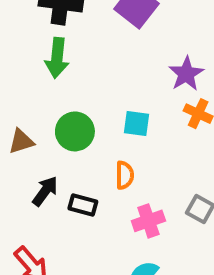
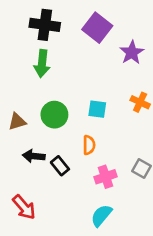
purple star: (186, 74) -> (132, 52), moved
black arrow: (45, 191) -> (34, 156), turned -120
black rectangle: (83, 205) -> (60, 166), turned 36

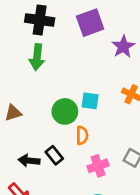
purple square: (97, 28) -> (90, 23), turned 32
green circle: (54, 115) -> (65, 111), moved
black arrow: (34, 156) -> (29, 161), moved

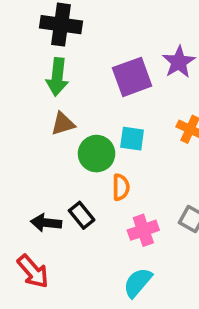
purple square: (90, 23) -> (132, 77), moved
brown triangle: (13, 113) -> (63, 124), moved

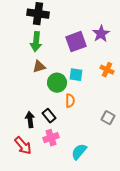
black arrow: (46, 223) -> (30, 120), turned 77
pink cross: (143, 230) -> (51, 138), moved

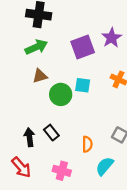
green arrow: (36, 42) -> (36, 47), turned -120
orange semicircle: (70, 101) -> (87, 144), moved
pink cross: (51, 138) -> (62, 171), moved, turned 35
cyan semicircle: (79, 152) -> (105, 166), moved

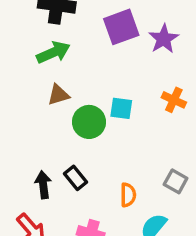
purple square: (83, 47) -> (121, 27), moved

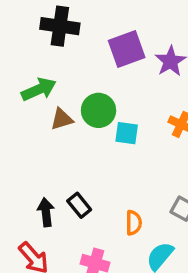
green arrow: (53, 52) -> (39, 89), moved
green circle: (89, 122) -> (99, 110), moved

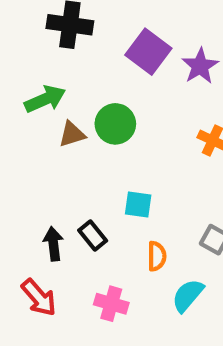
purple square: (127, 49) -> (148, 52), turned -33
cyan square: (127, 133) -> (138, 204), moved

